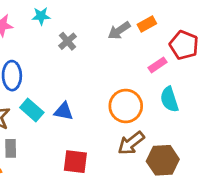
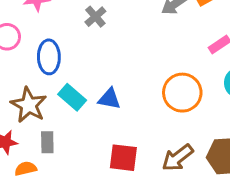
gray cross: (68, 41) -> (95, 17), moved
brown arrow: (131, 143) -> (178, 158), moved

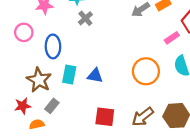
cyan rectangle: (72, 97) -> (69, 75), turned 60
gray rectangle: (47, 142) -> (52, 106), turned 40

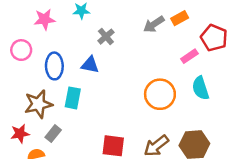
gray cross: (85, 18) -> (106, 37), moved
blue triangle: (95, 76) -> (90, 65), moved
brown star: (39, 80) -> (38, 104), turned 30

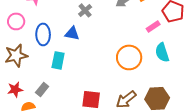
brown star: (38, 104) -> (16, 55), moved

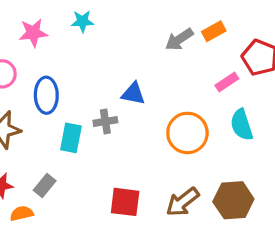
gray cross: (85, 10) -> (105, 121), moved, turned 32
blue triangle: (72, 33) -> (133, 94), moved

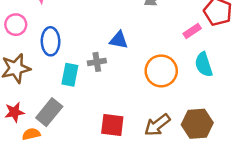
gray rectangle: (45, 186) -> (49, 112), size x1.5

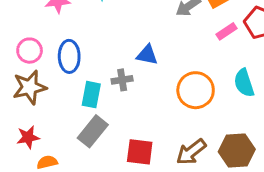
pink circle: (16, 25) -> (30, 51), moved
pink rectangle: (192, 31) -> (226, 31), moved
gray rectangle: (49, 112) -> (93, 131), moved

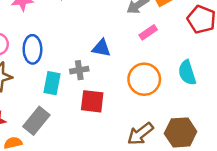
pink rectangle: (226, 31) -> (148, 32), moved
gray rectangle: (93, 131) -> (36, 121), moved
red square: (140, 152) -> (92, 101), moved

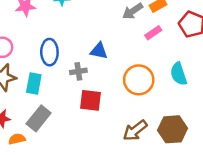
pink rectangle: (148, 32) -> (153, 33), moved
blue ellipse: (32, 49) -> (49, 52), moved
cyan rectangle: (52, 83) -> (34, 83), moved

